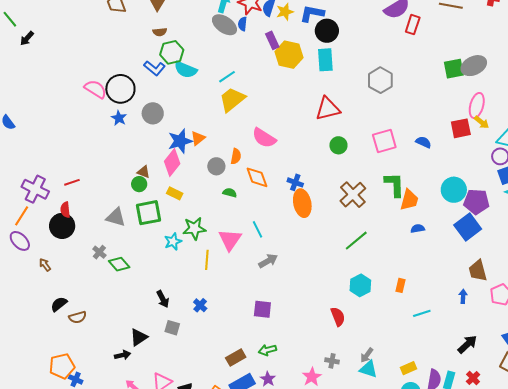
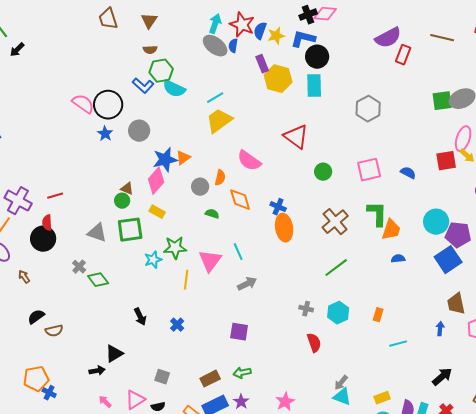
red triangle: (328, 109) -> (296, 137), moved, turned 48
gray square: (172, 328) -> (162, 377), moved
gray cross: (332, 361) -> (306, 309), moved

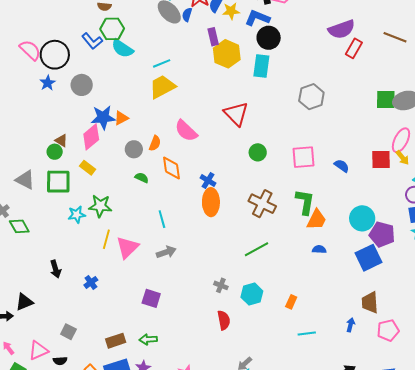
brown cross: (335, 222) -> (262, 204), turned -32
pink triangle: (210, 261) -> (127, 247), moved

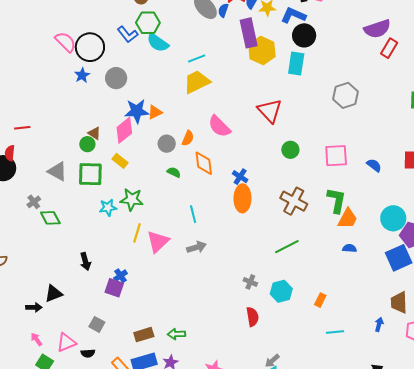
purple rectangle: (213, 37) -> (249, 33), size x1.6
purple square: (151, 298) -> (114, 288), moved

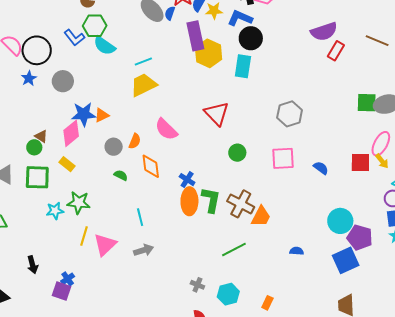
gray hexagon: (345, 95) -> (290, 114), moved
green L-shape: (336, 200) -> (211, 200), moved
orange trapezoid: (348, 219) -> (261, 216), moved

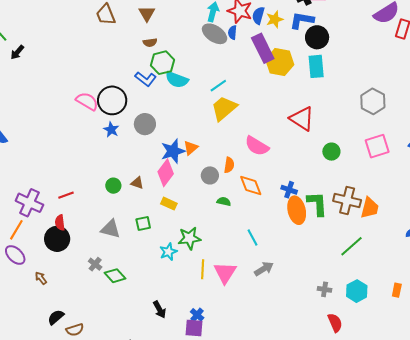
green circle: (34, 147) -> (113, 186), moved
green square: (37, 177) -> (143, 223), size x0.6

